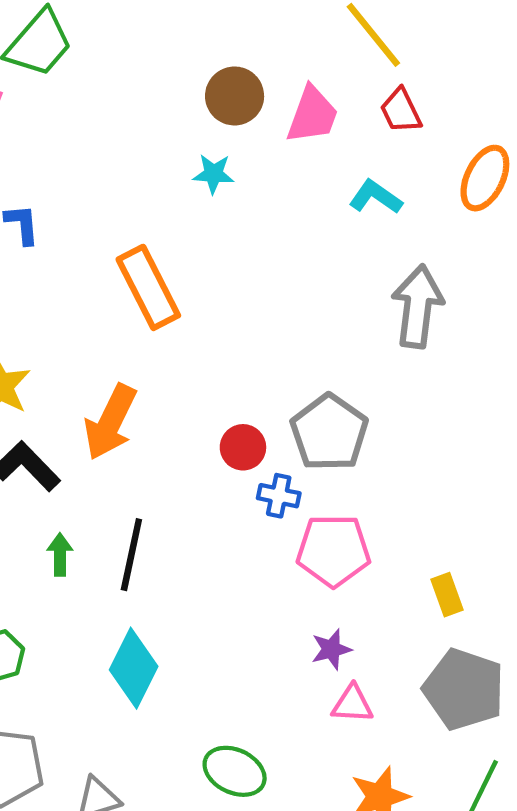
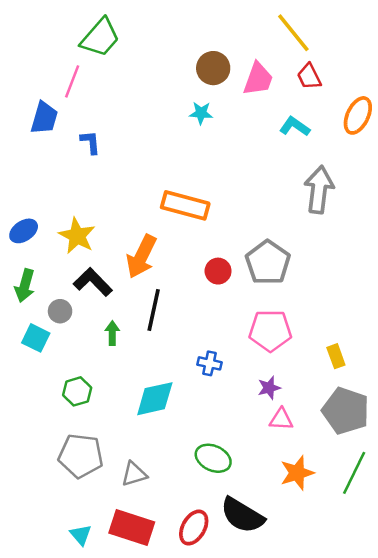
orange rectangle: (148, 287) -> (185, 205), moved, turned -48
blue cross: (279, 496) -> (210, 363), moved
black line: (131, 555) -> (154, 310), moved
cyan diamond: (134, 668) -> (155, 399), turned 51

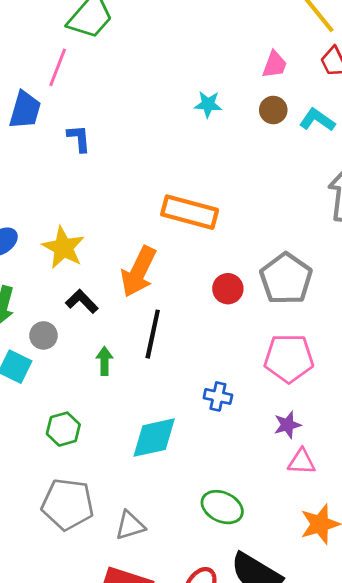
brown circle: (213, 68) -> (273, 110), moved, size x0.7
pink trapezoid: (258, 79) -> (275, 65), size x0.7
black L-shape: (93, 282) -> (82, 301), size x0.7

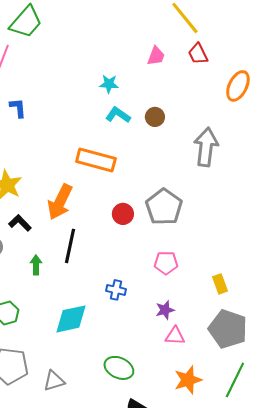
brown circle: (273, 110) -> (155, 117), moved
cyan L-shape: (317, 120) -> (118, 115), moved
pink pentagon: (289, 358) -> (166, 263), size x0.7

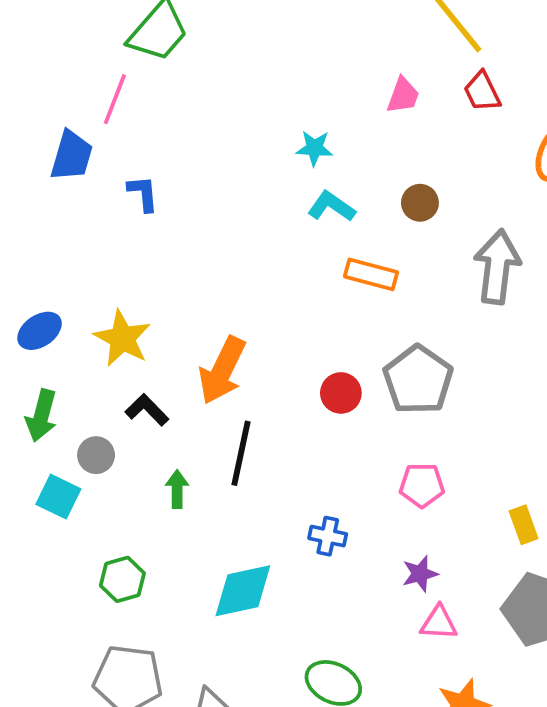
brown circle: (155, 117) -> (420, 203), moved
orange rectangle: (96, 160) -> (371, 274), moved, size x0.7

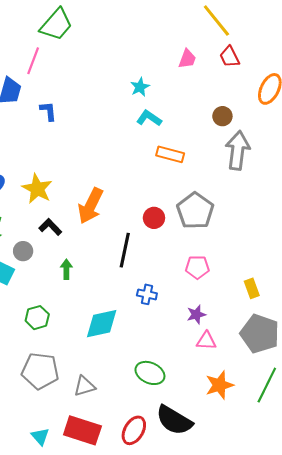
cyan star: (314, 148) -> (140, 87), turned -30
brown circle: (420, 203) -> (222, 116), moved
black line: (241, 453) -> (125, 250), moved

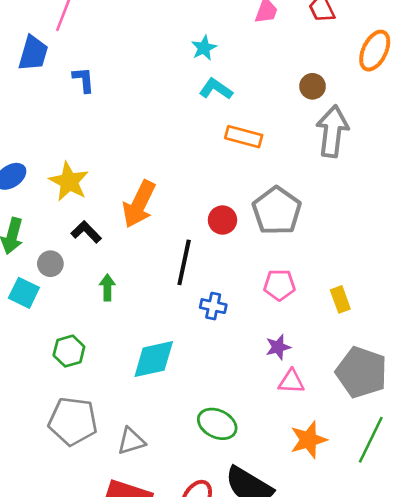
yellow rectangle: (252, 288) -> (340, 299), moved
blue cross: (147, 294) -> (213, 306), moved

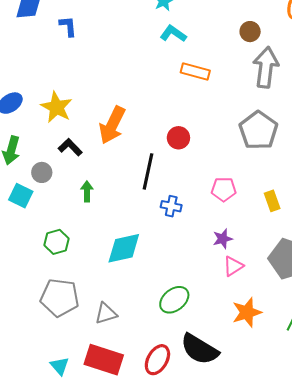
gray pentagon: (277, 211) -> (258, 130), moved
pink triangle: (291, 382) -> (233, 266), turned -35
green ellipse: (217, 424) -> (174, 300), turned -64

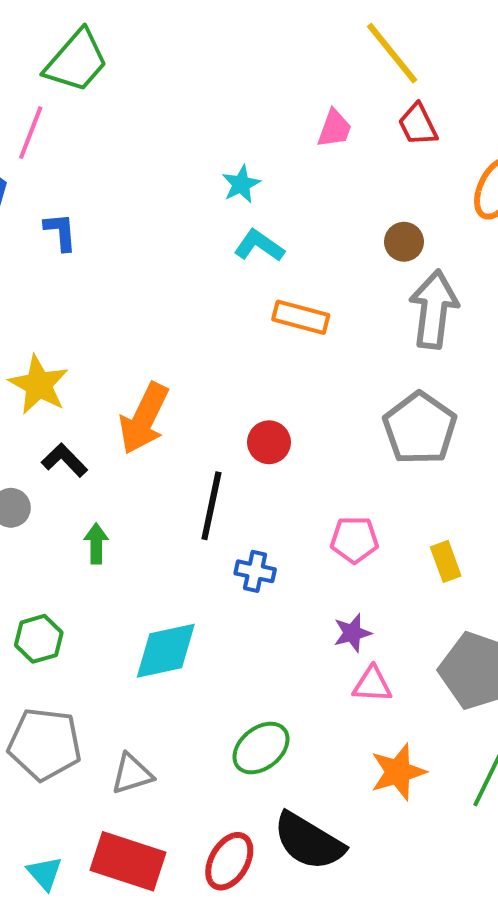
pink triangle: (233, 266) -> (372, 685), turned 35

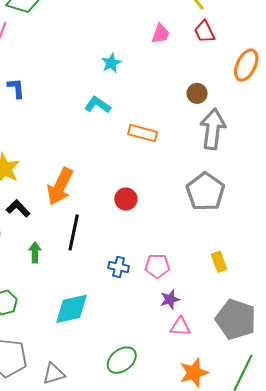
cyan L-shape: (259, 246) -> (98, 105), moved
black line: (211, 506) -> (74, 232), moved
pink pentagon: (354, 540) -> (157, 266), moved

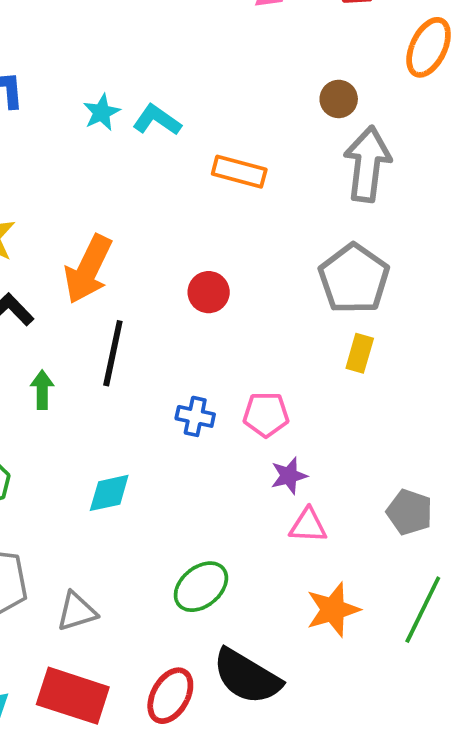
cyan star: (111, 63) -> (102, 112), moved
yellow rectangle: (219, 262) -> (360, 353), moved, turned 36
cyan diamond: (72, 309) -> (109, 493), size x0.7
gray pentagon: (236, 319) -> (409, 512), size x0.6

